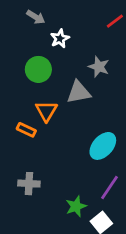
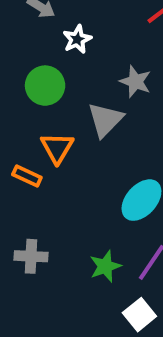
gray triangle: (79, 92) -> (105, 120), turned -35
green star: (76, 206) -> (105, 266), moved

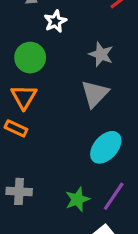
gray triangle: (105, 120) -> (95, 94), moved
orange triangle: (57, 148) -> (24, 97), moved

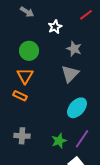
white star: (55, 21) -> (55, 27), moved

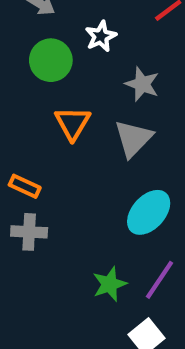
green circle: (29, 51) -> (51, 60), moved
orange triangle: (25, 76) -> (73, 123), moved
gray cross: (22, 136) -> (29, 232), moved

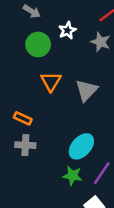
gray star: (142, 84) -> (101, 42), moved
cyan ellipse: (149, 212) -> (81, 146), moved
green star: (110, 284) -> (73, 176), turned 30

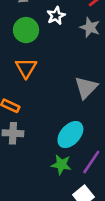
orange triangle: (51, 81) -> (26, 68), moved
gray triangle: (87, 90) -> (86, 88), moved

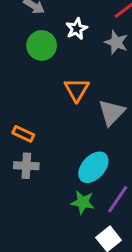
orange triangle: (26, 68) -> (77, 90), moved

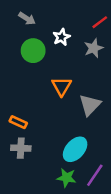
gray star: (116, 42) -> (94, 48), turned 30

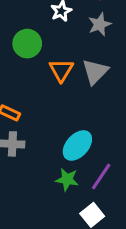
green circle: (33, 51) -> (27, 44), moved
gray triangle: (90, 105) -> (95, 72), moved

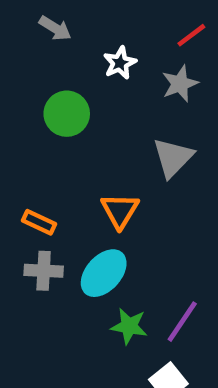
orange triangle: (61, 70) -> (120, 211), moved
cyan ellipse: (77, 145) -> (104, 273), moved

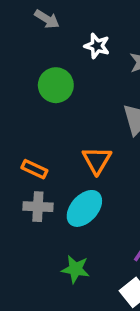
white star: (120, 63) -> (97, 46), turned -30
green star: (129, 326) -> (75, 269), moved

